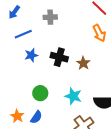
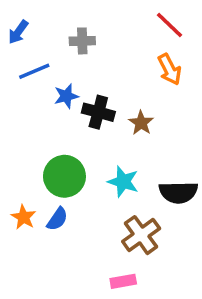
blue star: (31, 55) -> (66, 96), moved
green circle: (40, 93) -> (64, 176), size x1.5

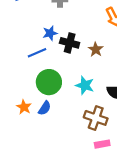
blue line: (34, 71) -> (37, 53), moved
brown cross: (141, 235) -> (96, 118), turned -35
pink rectangle: (123, 281) -> (102, 144), moved

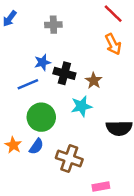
cyan star: (85, 85) -> (81, 106), moved, turned -30
brown cross: (96, 118) -> (69, 159), moved

